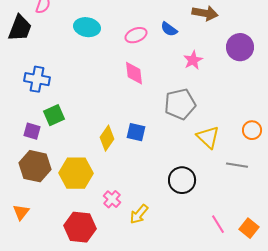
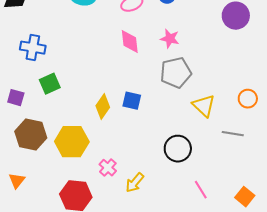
pink star: (193, 60) -> (170, 39), moved, turned -30
purple square: (32, 131) -> (16, 98), moved
pink line: (218, 224) -> (201, 190), moved

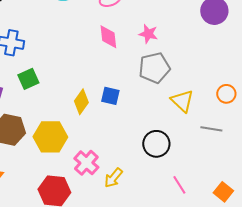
pink cross: (108, 168) -> (86, 163), size x1.4

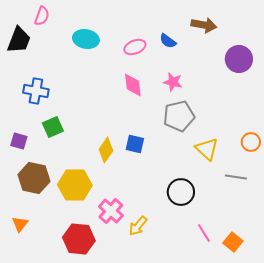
orange square: (223, 192) -> (233, 242), moved

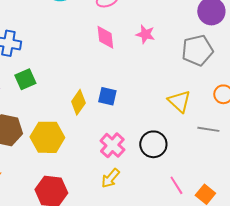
gray pentagon: (179, 116) -> (197, 50), moved
pink cross: (111, 211) -> (112, 145), moved

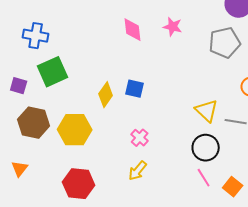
green square: (25, 79) -> (53, 72), size x1.4
yellow triangle: (179, 101) -> (207, 111), moved
black circle: (153, 144) -> (206, 148), moved
pink cross: (112, 145) -> (140, 138), size x0.7

